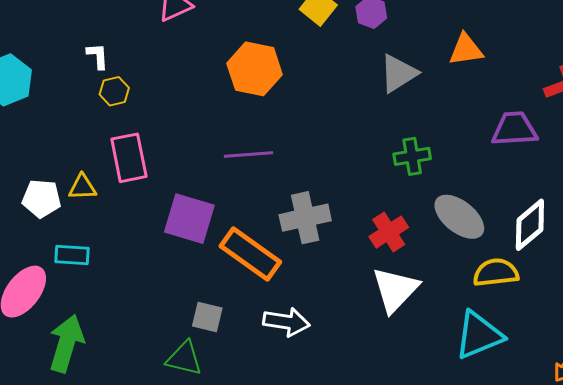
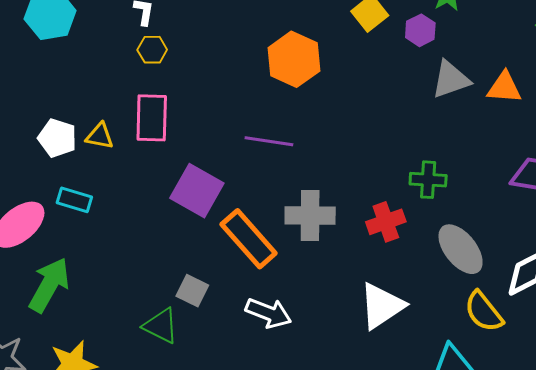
gray triangle: (398, 73) -> (451, 79), moved
red cross: (389, 232) -> (386, 222), moved
yellow semicircle: (496, 273) -> (484, 312), turned -135

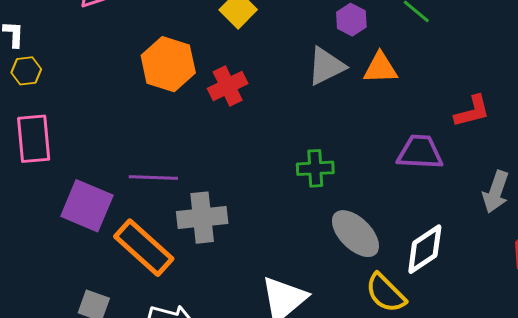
purple hexagon: (420, 30) -> (351, 20), moved
purple line: (269, 141) -> (153, 177), moved
red cross: (386, 222) -> (228, 86), moved

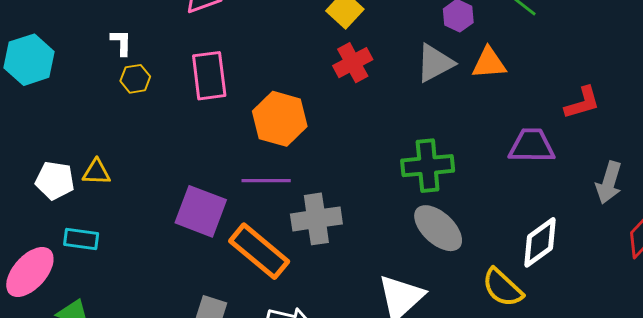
orange hexagon: (168, 64) -> (280, 119), moved
red cross: (228, 86) -> (353, 63), moved
pink rectangle: (34, 139) -> (209, 76), moved
green cross: (315, 168) -> (428, 166), size x1.4
gray ellipse: (355, 234) -> (438, 228), moved

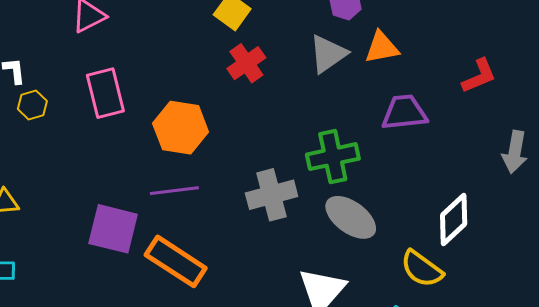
purple trapezoid: (532, 146) -> (404, 112), moved
gray cross: (316, 219) -> (272, 195), moved

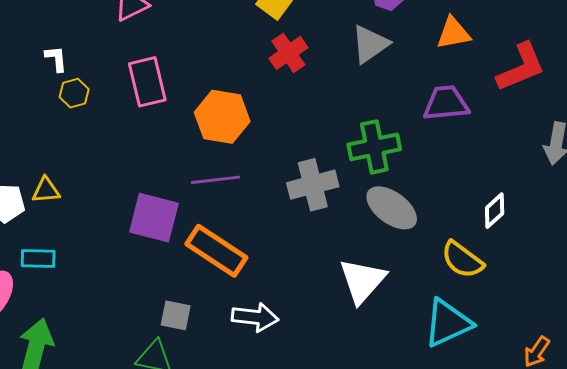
orange triangle: (382, 47) -> (453, 33), moved
red L-shape: (479, 76) -> (521, 67), size x1.4
white diamond: (454, 220) -> (495, 211), size x0.7

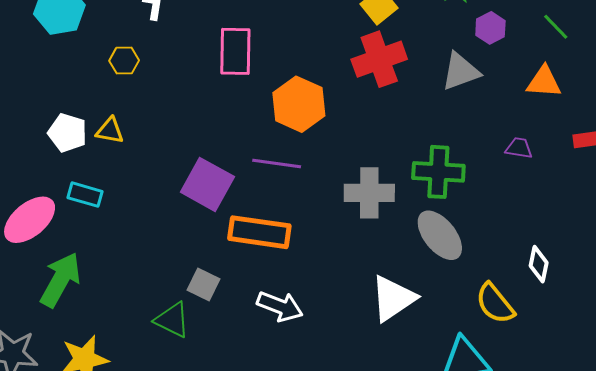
red cross: (288, 53) -> (379, 59), size x1.4
yellow hexagon: (74, 93) -> (124, 61), moved
purple trapezoid: (446, 103) -> (519, 148), size x0.6
white diamond: (495, 211) -> (539, 264), turned -51
orange rectangle: (216, 251) -> (259, 232), turned -40

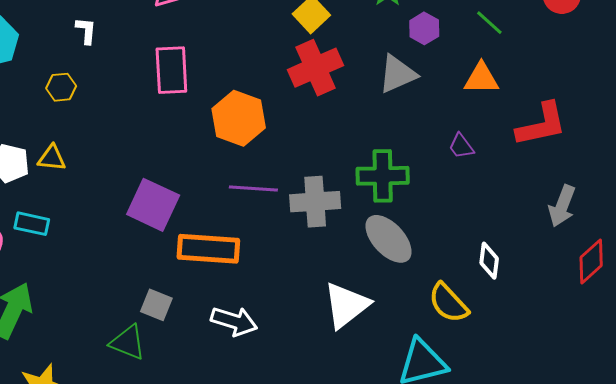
purple trapezoid: (519, 148) -> (461, 146), turned -132
purple line: (277, 163) -> (253, 189), moved

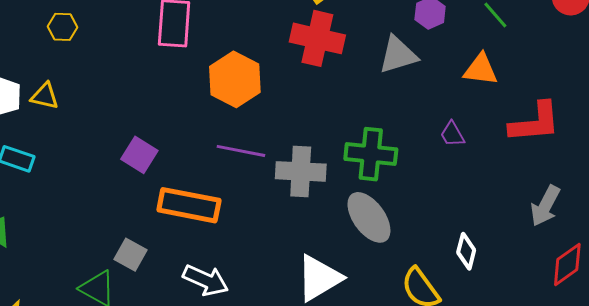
red cross: (315, 68) -> (317, 38), turned 30
purple square: (153, 205) -> (139, 155), size x0.7

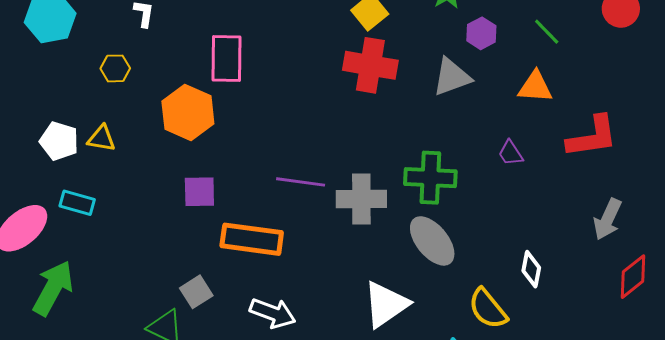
orange hexagon: (235, 79) -> (188, 113), moved
purple square: (139, 155) -> (199, 192), turned -30
gray square: (130, 255) -> (196, 292), turned 32

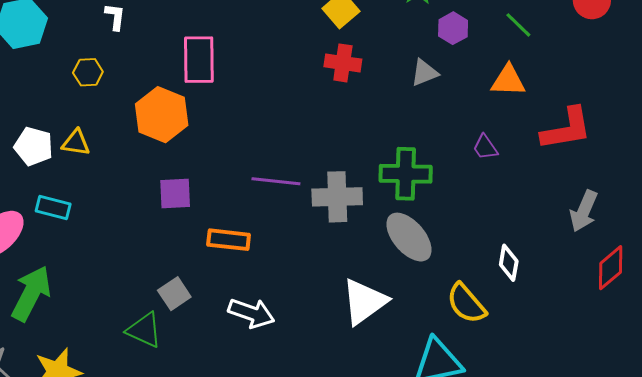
red cross: (370, 65) -> (343, 63), size x0.7
gray triangle: (452, 77) -> (424, 73), size x0.7
orange rectangle: (252, 239) -> (229, 240), size x0.7

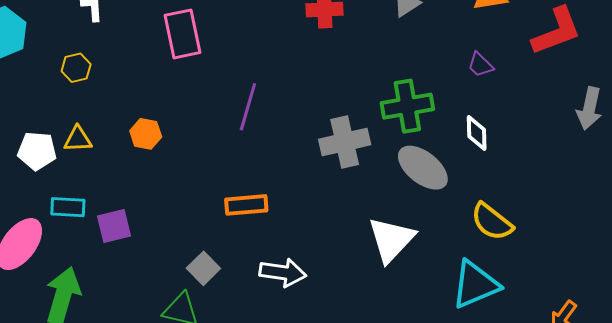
orange hexagon: (162, 115) -> (146, 134), moved, size x0.6
purple line: (276, 181) -> (248, 107), moved, turned -69
purple square: (175, 194) -> (114, 226), moved
white diamond: (509, 263) -> (477, 133), moved

